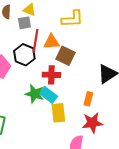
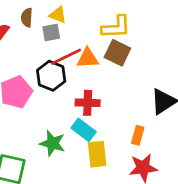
red line: (35, 41) -> (66, 57), turned 55
brown square: (65, 56) -> (117, 53), moved
green star: (34, 94) -> (52, 143), moved

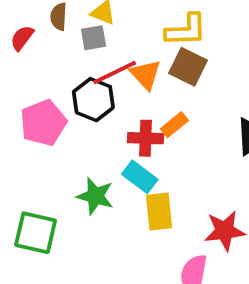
orange triangle: (88, 58) -> (146, 75), turned 50
orange rectangle: (138, 135) -> (174, 125), moved, turned 36

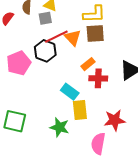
brown square: (188, 67) -> (95, 34), turned -30
red cross: (146, 138) -> (98, 78), moved
green star: (95, 196) -> (59, 127), moved

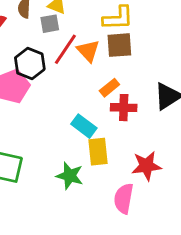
red line: (56, 37) -> (65, 49), turned -30
black hexagon: (45, 51) -> (30, 64), moved

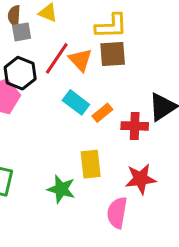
gray square: (50, 24) -> (22, 32), moved
orange rectangle: (109, 88) -> (102, 113), moved
red cross: (124, 108) -> (135, 126), moved
cyan rectangle: (84, 126) -> (76, 102), moved

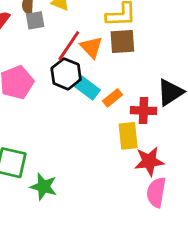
black hexagon: (20, 73) -> (66, 74), moved
yellow rectangle: (91, 164) -> (128, 136), moved
green star: (61, 189) -> (44, 187), moved
pink semicircle: (117, 213) -> (156, 192), moved

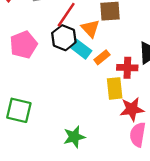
orange triangle: (91, 47) -> (90, 28), moved
green star: (44, 187) -> (74, 137), moved, turned -30

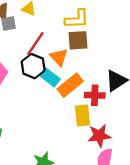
orange rectangle: (102, 57) -> (70, 85), size x1.6

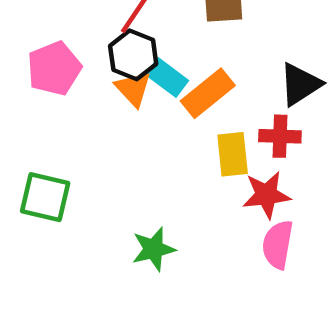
orange triangle: (59, 57) -> (133, 89), moved
red cross: (95, 95) -> (280, 136), moved

